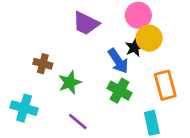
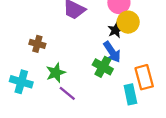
blue arrow: (118, 61) -> (112, 52), moved
green star: (70, 82) -> (56, 73), moved
orange rectangle: (165, 85) -> (144, 77), moved

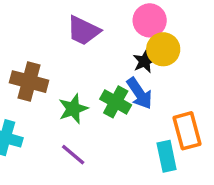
brown cross: (37, 44) -> (29, 82), size x1.5
green cross: (103, 67) -> (116, 102), moved
green star: (56, 73) -> (73, 109), moved

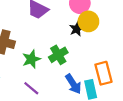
blue arrow: (139, 93) -> (73, 84), moved
green cross: (116, 102) -> (58, 55), turned 30

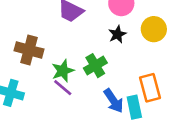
yellow circle: (88, 21) -> (154, 29), moved
purple line: (31, 88) -> (63, 88), moved

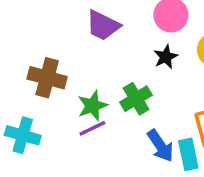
purple line: (63, 88) -> (92, 128), turned -66

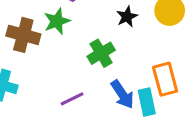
green star: (92, 106) -> (57, 21), moved
purple line: (92, 128) -> (72, 99), moved

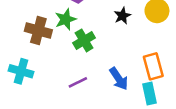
green cross: (101, 53) -> (84, 40), moved
cyan rectangle: (147, 102) -> (150, 94), moved

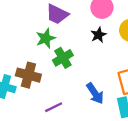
brown cross: (38, 31) -> (28, 75), moved
purple line: (78, 82) -> (54, 107), moved

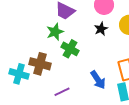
green cross: (63, 58) -> (70, 49), turned -30

